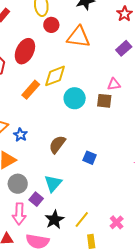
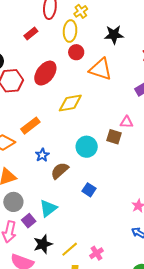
orange rectangle: (31, 90) -> (30, 126), moved
cyan circle: (75, 98) -> (87, 147), moved
blue star: (20, 135) -> (42, 155), moved
pink cross: (117, 222) -> (97, 253), moved

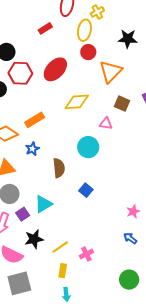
orange triangle: (101, 69) -> (111, 72), turned 50
pink triangle: (127, 122) -> (106, 123), moved
brown square: (114, 137) -> (122, 104), moved
blue star: (42, 155) -> (32, 149), moved
brown semicircle: (60, 171) -> (59, 168), turned 120

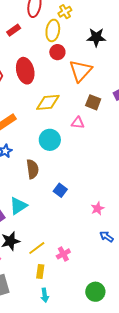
red ellipse: (55, 69) -> (25, 71), turned -55
cyan circle: (88, 147) -> (50, 140), moved
pink star: (133, 211) -> (98, 208), moved
green circle: (129, 280) -> (95, 292), moved

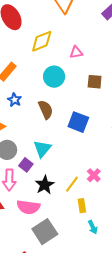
brown square: (93, 102) -> (95, 82), moved
blue square: (60, 190) -> (78, 122), size x1.5
pink cross: (63, 254) -> (94, 175), moved

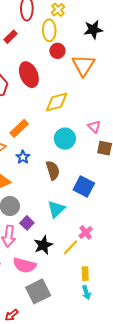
pink triangle: (76, 52) -> (94, 127), moved, turned 48
cyan triangle: (42, 149) -> (56, 209), moved
pink cross: (94, 175) -> (86, 232), moved
yellow rectangle: (82, 206) -> (85, 274), moved

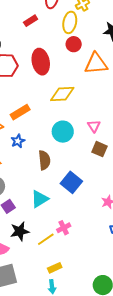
orange triangle: (83, 65) -> (96, 64), turned 40
yellow rectangle: (85, 274) -> (55, 268), turned 56

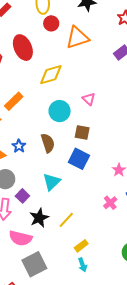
blue star: (18, 141) -> (19, 146), moved
brown square: (100, 149) -> (82, 133), moved
pink cross: (64, 228) -> (110, 203), moved

